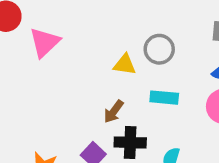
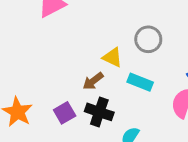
yellow triangle: (125, 65) -> (112, 57), moved

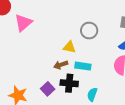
brown arrow: (93, 81) -> (61, 65), turned 32
cyan rectangle: (140, 82) -> (83, 66), moved

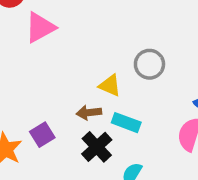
black cross: (69, 83) -> (97, 147), turned 30
purple square: (48, 89) -> (42, 135), moved

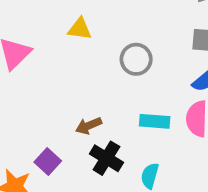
yellow triangle: (110, 85) -> (80, 29), moved
cyan rectangle: (126, 123) -> (155, 121), moved

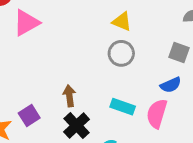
yellow triangle: (80, 29) -> (122, 22), moved
brown arrow: (89, 126) -> (69, 96), turned 90

